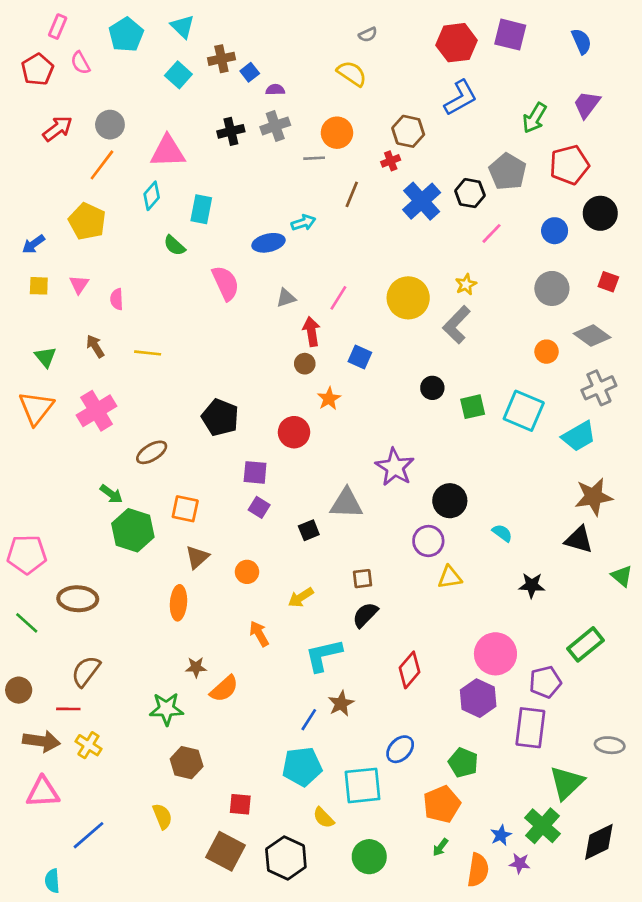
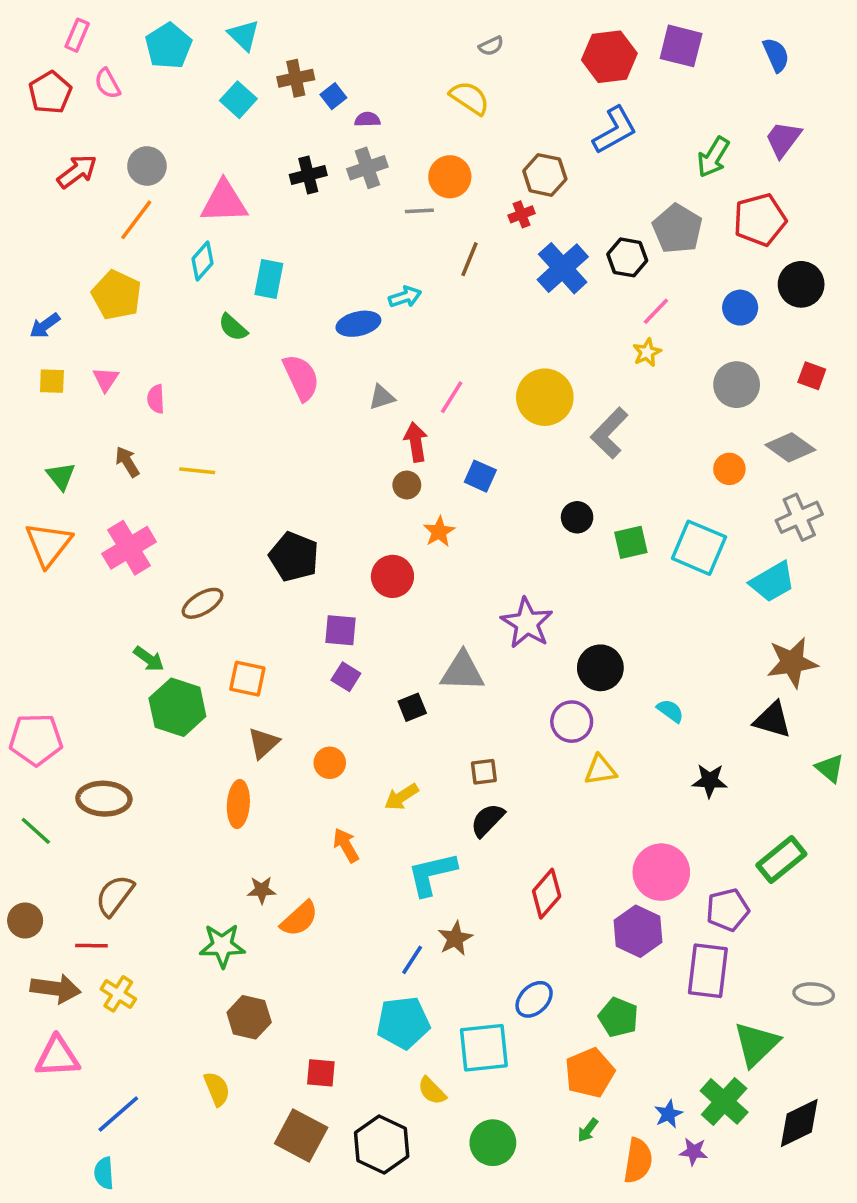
yellow star: (466, 284) -> (647, 352), moved
cyan semicircle: (52, 881) -> (104, 1173), moved

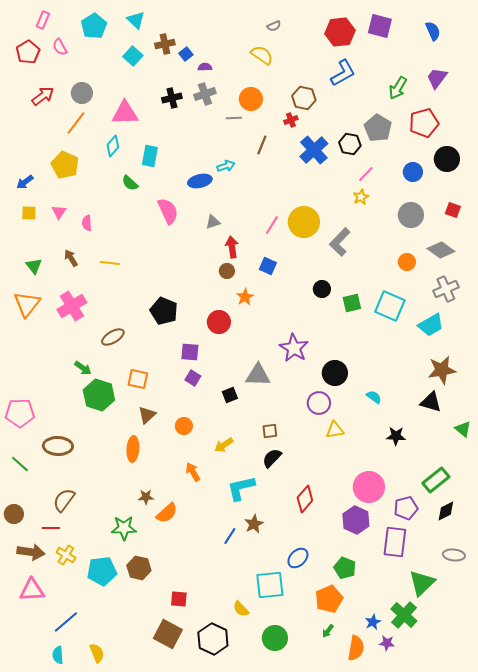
pink line: (452, 397) -> (272, 225), moved
cyan pentagon: (403, 1023) -> (102, 571), moved
yellow semicircle: (217, 1089) -> (97, 653), moved
black diamond: (799, 1123) -> (446, 511), moved, size x0.7

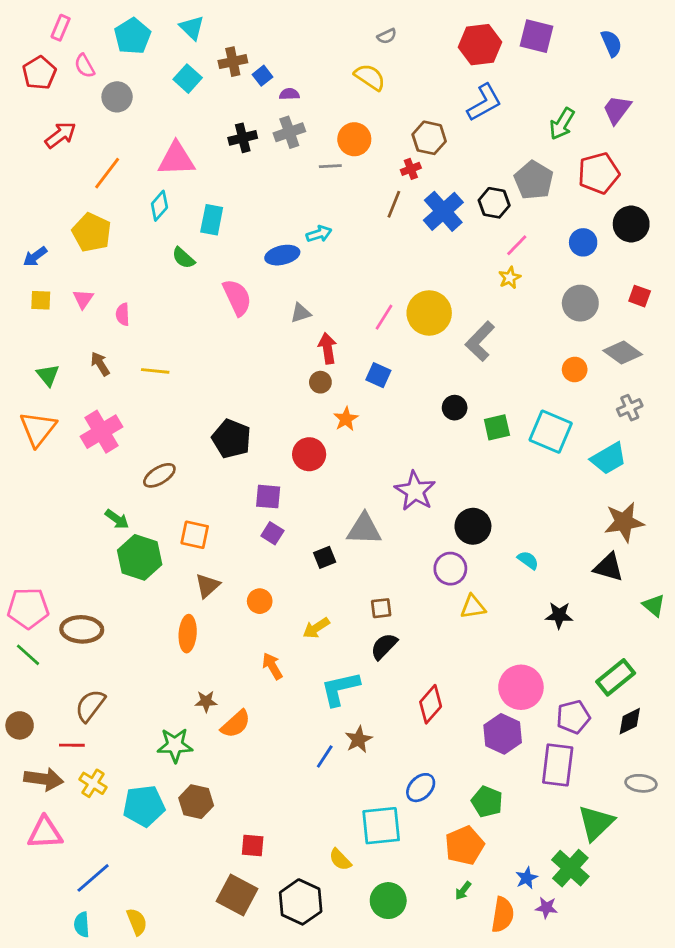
gray circle: (82, 93) -> (117, 97), moved
brown line: (262, 145) -> (394, 204), moved
gray cross: (446, 289) -> (630, 408), size x0.7
pink pentagon: (20, 413) -> (28, 608), moved

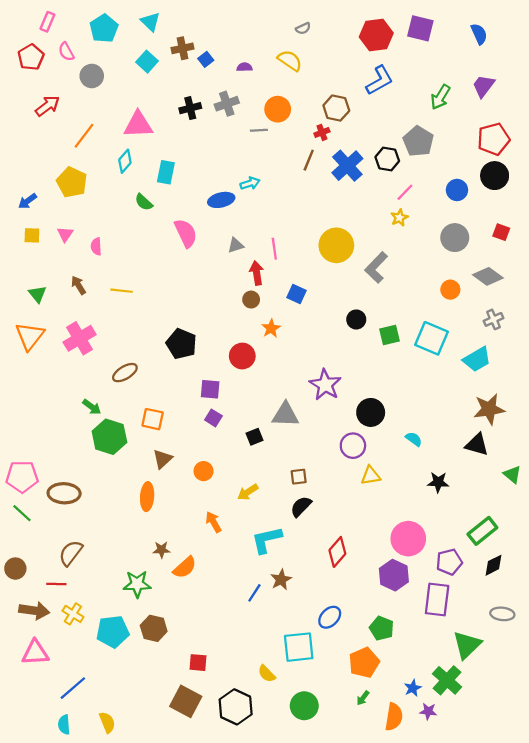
purple semicircle: (289, 94) -> (244, 67), moved
red pentagon: (599, 173) -> (493, 139), moved
pink line: (384, 317) -> (274, 249), moved, turned -40

